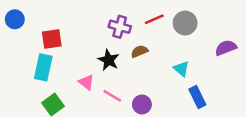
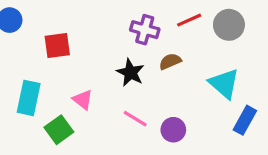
cyan rectangle: (43, 67) -> (29, 98), moved
cyan triangle: (181, 69) -> (224, 84), size x1.5
pink triangle: (86, 82) -> (83, 100), moved
blue rectangle: (197, 97) -> (245, 120), turned 55

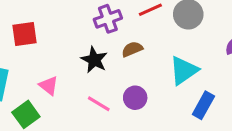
purple cross: (145, 30) -> (108, 19), turned -36
cyan triangle: (224, 84) -> (184, 70), turned 44
purple circle: (173, 130) -> (135, 98), moved

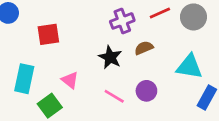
cyan triangle: (184, 70) -> (189, 67), turned 44

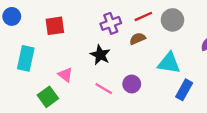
red square: (48, 34) -> (55, 26), moved
brown semicircle: (144, 48) -> (138, 39), moved
cyan rectangle: (24, 79) -> (26, 58), moved

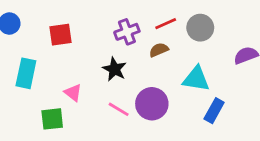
purple circle: (132, 84) -> (152, 104), size x1.5
green square: (48, 97) -> (52, 119), turned 30

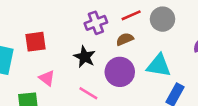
red square: (61, 35) -> (36, 42), moved
purple circle: (152, 104) -> (120, 72), moved

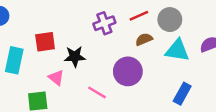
brown semicircle: (125, 39) -> (144, 39), moved
black star: (85, 57) -> (75, 57), moved, turned -30
cyan triangle: (159, 66) -> (177, 50), moved

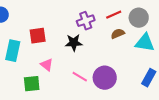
black star: (75, 57) -> (74, 43), moved
purple circle: (128, 71) -> (105, 78), moved

